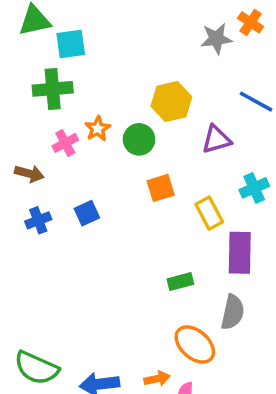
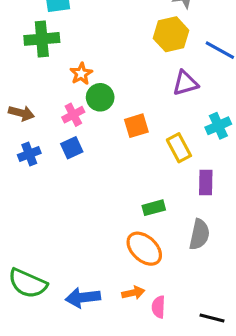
yellow hexagon: (171, 102) -> (171, 34), moved
green circle: (139, 139) -> (100, 97), moved
pink cross: (65, 143) -> (73, 115), moved
purple rectangle: (240, 253) -> (206, 182), size x0.7
orange ellipse: (195, 344) -> (144, 249), moved

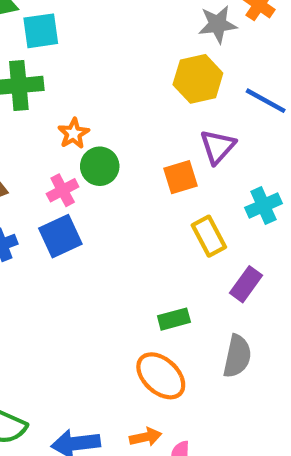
purple triangle: (185, 83) -> (218, 147), turned -32
orange square: (136, 126) -> (180, 177), moved
blue square: (72, 148) -> (60, 236), size x1.4
purple rectangle: (206, 182) -> (246, 284), turned 35

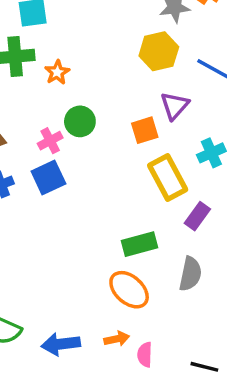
orange star: (73, 133) -> (57, 72), moved
yellow rectangle: (209, 236) -> (168, 177), size x1.4
green rectangle: (174, 319) -> (140, 244), size x1.4

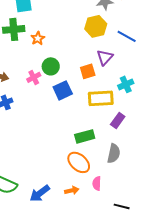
blue square: (48, 177) -> (63, 90), moved
yellow rectangle: (168, 177) -> (101, 98), turned -65
blue arrow: (61, 344) -> (40, 193), turned -30
pink semicircle: (145, 355) -> (97, 183), moved

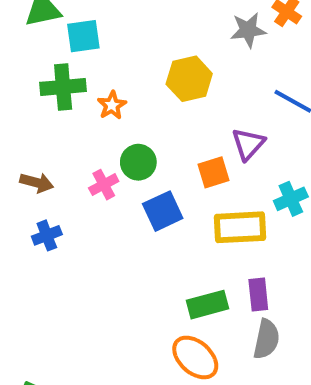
yellow hexagon: (96, 26) -> (189, 79), moved
purple rectangle: (118, 120) -> (258, 294), moved, turned -42

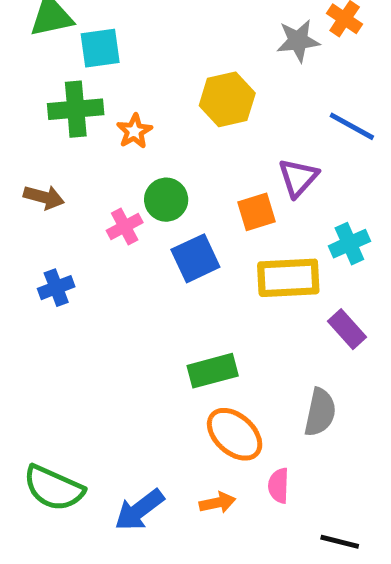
brown arrow: (37, 183) -> (44, 197), moved
purple rectangle: (258, 294) -> (347, 329), moved, turned -36
green rectangle: (207, 305) -> (213, 371), moved

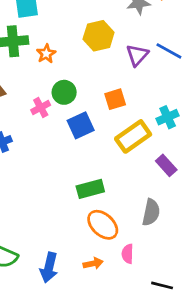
purple triangle: (298, 178) -> (137, 55), moved
yellow rectangle: (288, 278) -> (133, 136), turned -32
blue arrow: (139, 510) -> (49, 268), turned -40

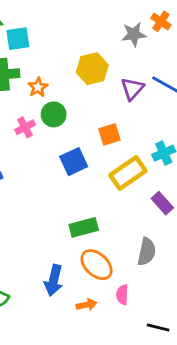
green circle: (64, 92) -> (54, 114), moved
pink cross: (41, 107) -> (25, 127), moved
blue arrow: (49, 268) -> (54, 280), moved

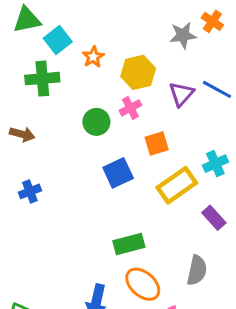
cyan square: (18, 39) -> (58, 40), turned -30
orange star: (38, 87) -> (93, 57), moved
pink cross: (25, 127) -> (130, 108), moved

